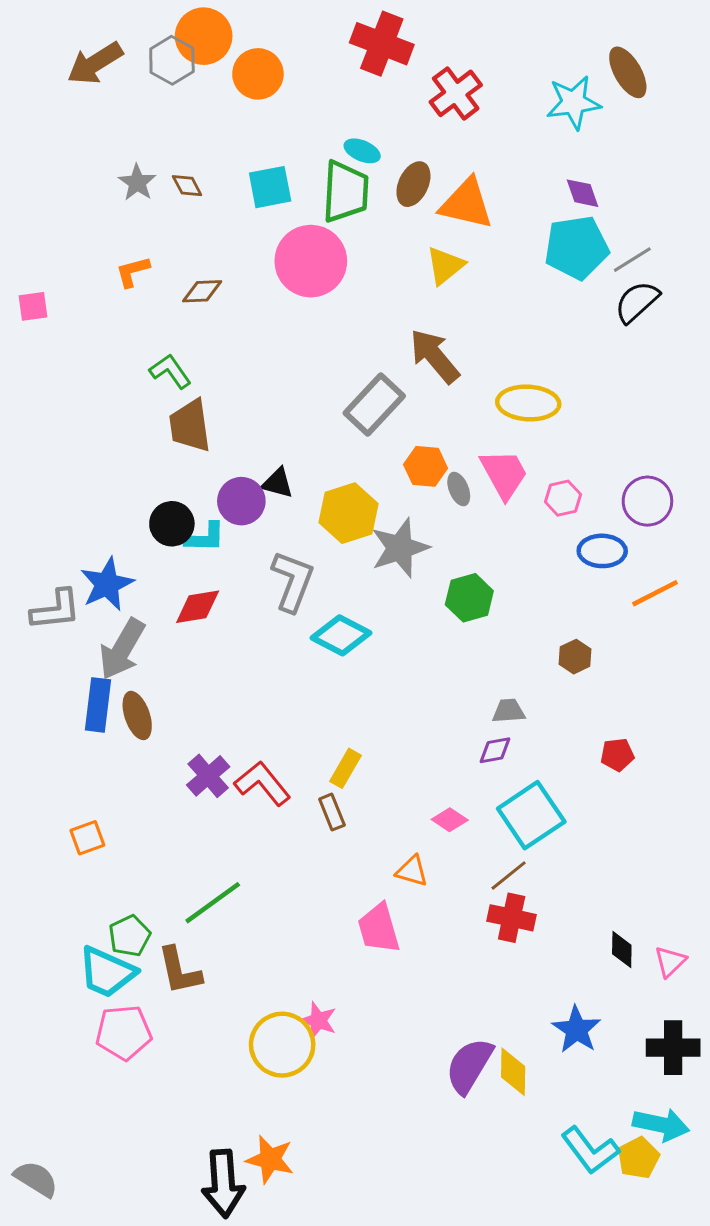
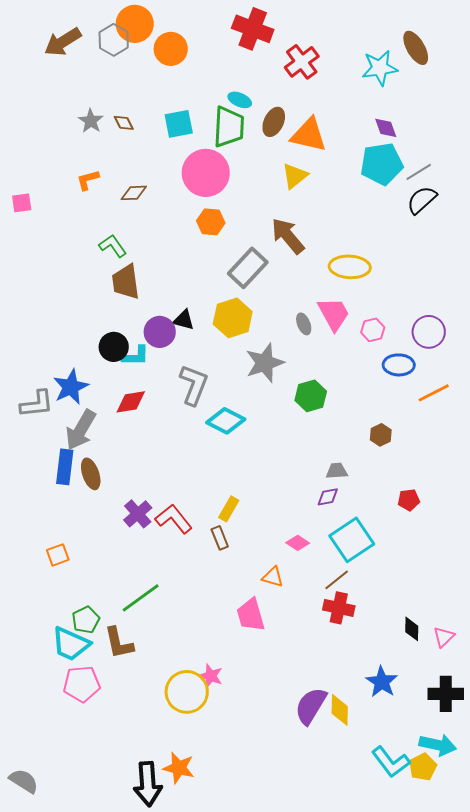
orange hexagon: (426, 466) -> (211, 222), moved
yellow hexagon: (349, 513) -> (233, 318), moved

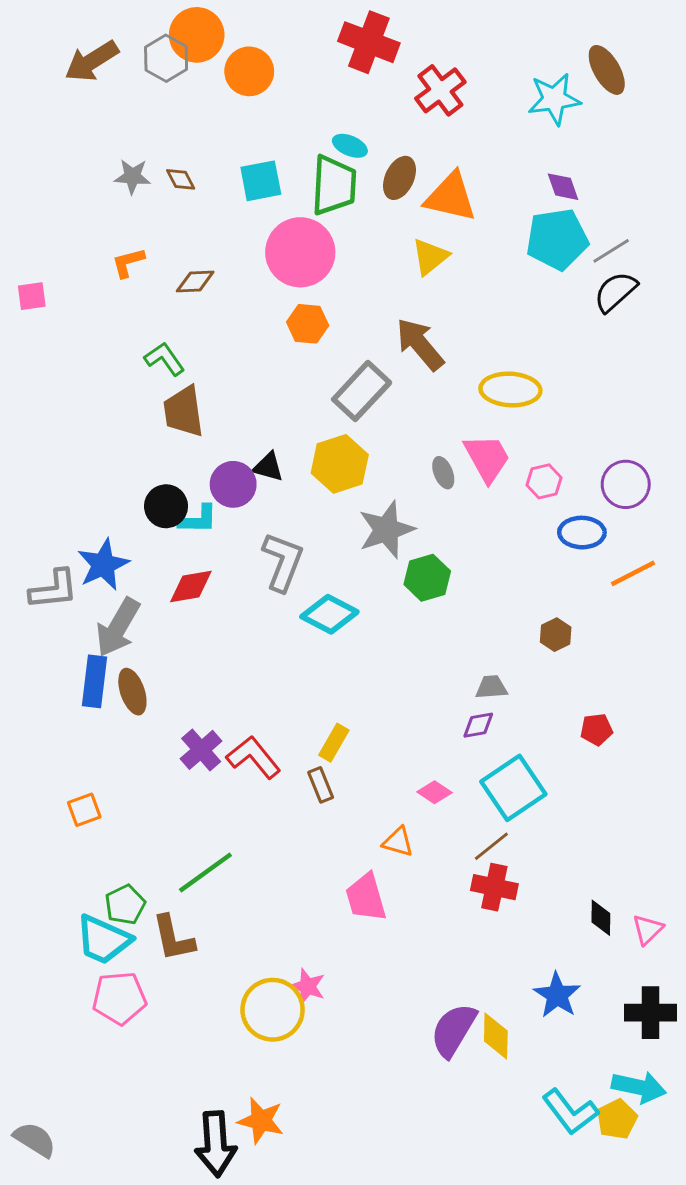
gray star: (91, 121) -> (132, 176), turned -30
green hexagon: (311, 396) -> (427, 578), moved

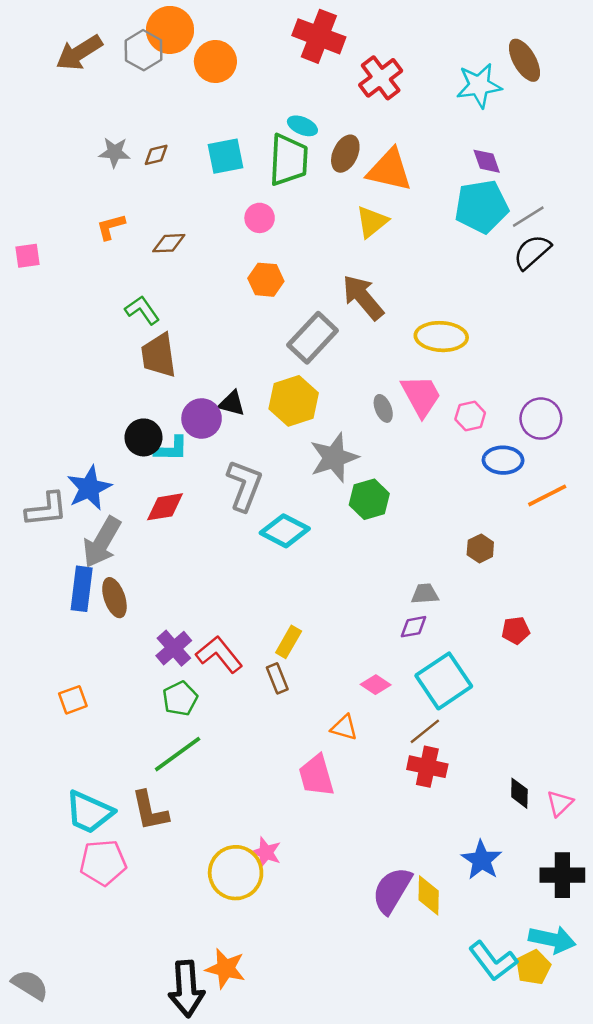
brown diamond: (181, 179) -> (156, 155), turned -76
pink circle: (300, 252) -> (260, 218), size x0.5
green pentagon: (125, 905) -> (180, 699), moved

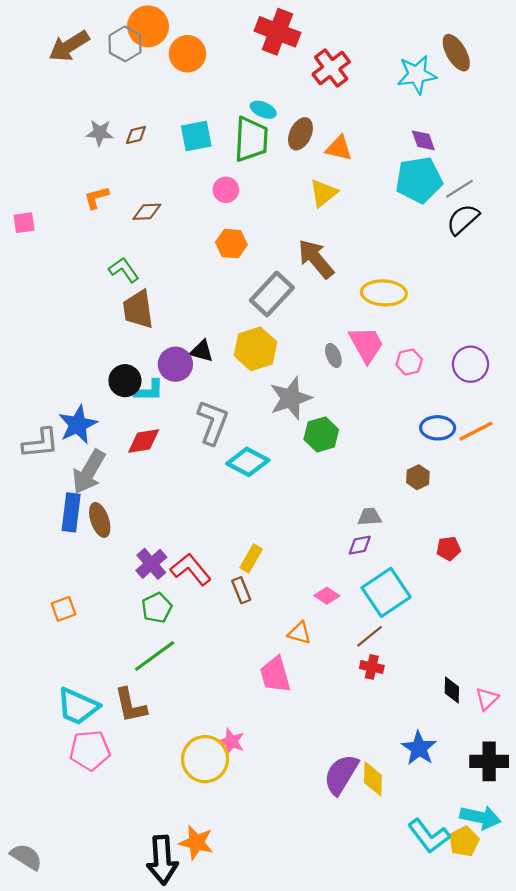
orange triangle: (389, 170) -> (339, 148), size x0.7
blue ellipse: (503, 460) -> (438, 428), moved
red cross: (427, 767) -> (372, 667), size x0.7

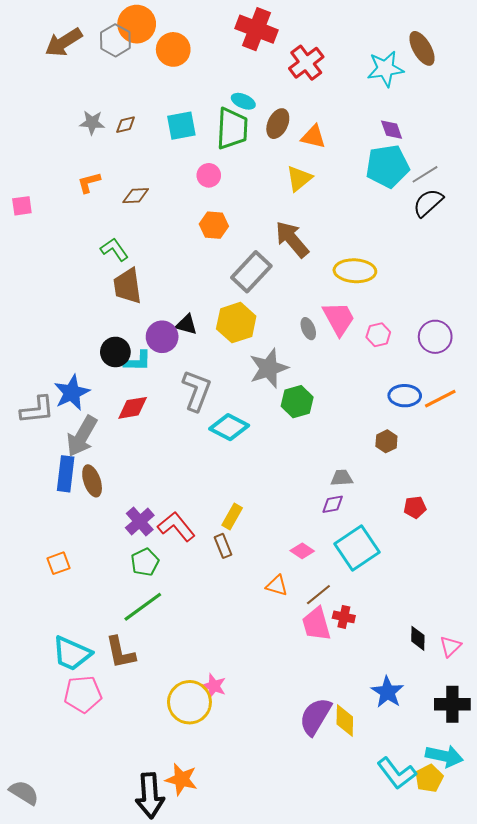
brown line: (370, 636) -> (318, 595), moved
pink trapezoid: (275, 675) -> (316, 624), moved

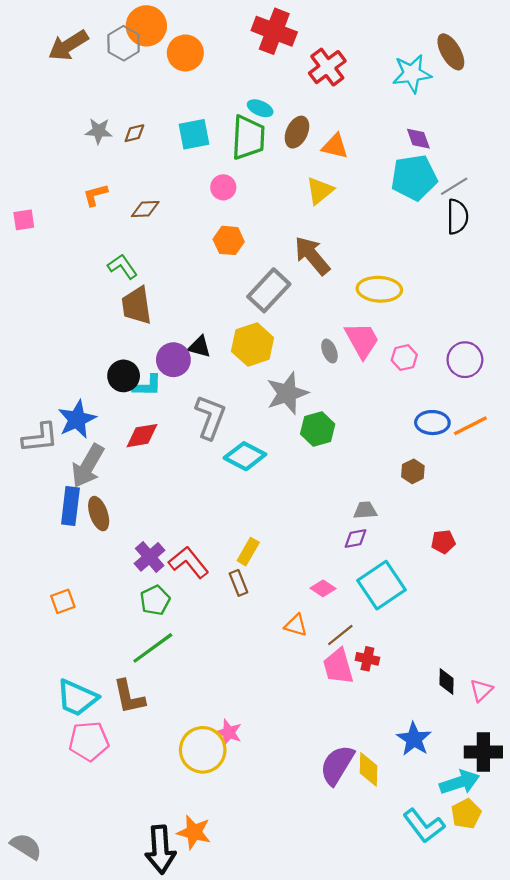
black semicircle: (428, 203) -> (457, 217), turned 132
cyan arrow: (444, 756) -> (460, 782), moved, turned -30
yellow pentagon: (429, 778) -> (466, 814), moved

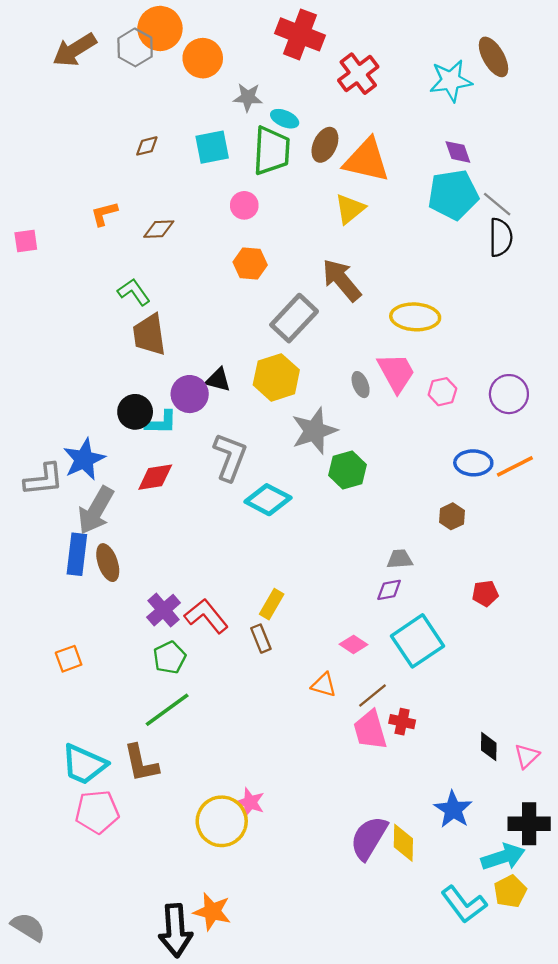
gray star: (99, 131) -> (248, 97), moved
orange triangle: (335, 146) -> (366, 160), size x1.6
gray line: (454, 186) -> (497, 204), turned 72

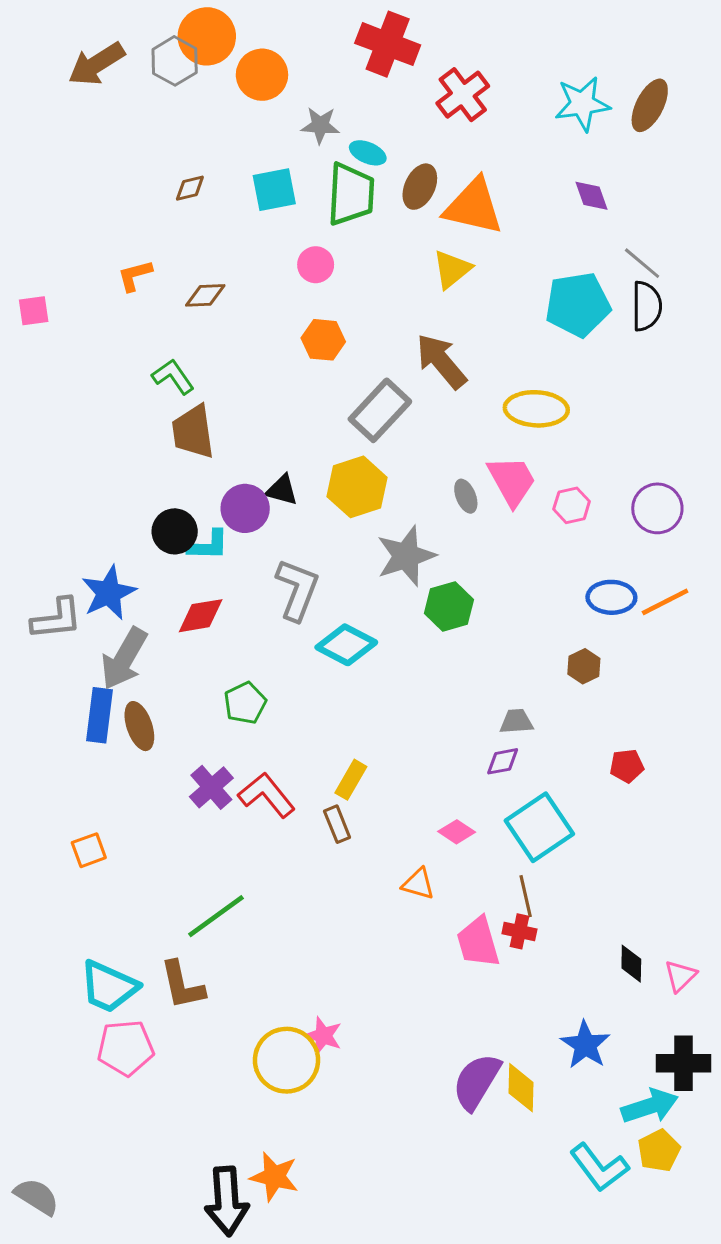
brown ellipse: (493, 57) -> (650, 105), moved, turned 57
cyan pentagon: (453, 195) -> (578, 305), moved
green pentagon: (169, 658) -> (245, 703), moved
brown line: (372, 696) -> (526, 896), moved, turned -64

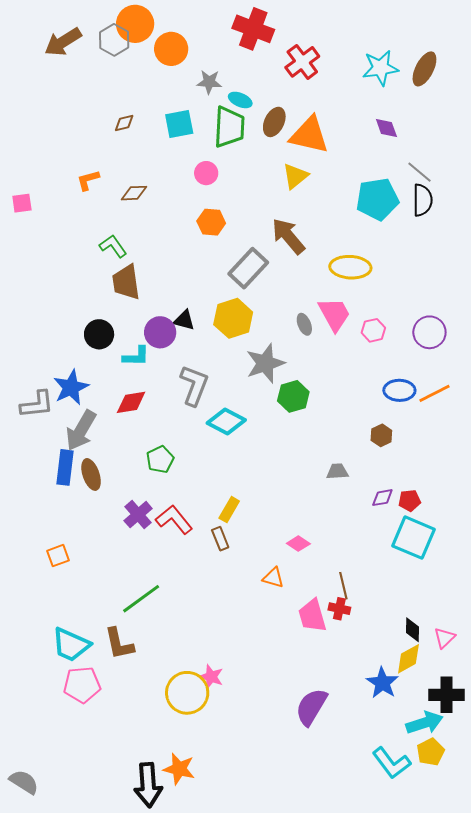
black circle: (175, 531) -> (99, 334), moved
purple diamond: (503, 761) -> (382, 498), moved
cyan square: (539, 827) -> (413, 538), moved, turned -33
yellow diamond: (521, 1088) -> (408, 659), moved, turned 60

